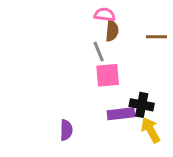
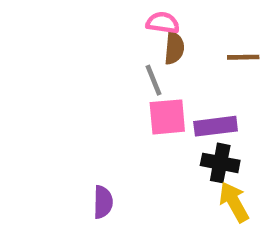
purple rectangle: (121, 114) -> (216, 126), moved

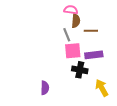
brown line: (243, 57) -> (91, 31), moved
black cross: (220, 163) -> (80, 70), moved

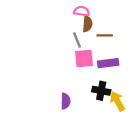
black cross: (80, 70) -> (101, 91), moved
purple semicircle: (45, 88) -> (66, 101), moved

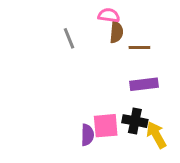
gray line: (77, 40) -> (69, 38), moved
pink square: (84, 58) -> (106, 126), moved

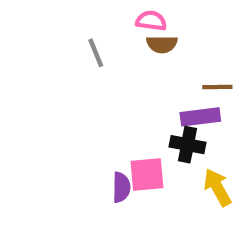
brown semicircle: (116, 32) -> (162, 44), turned 85
brown line: (139, 47) -> (217, 87), moved
black cross: (135, 121) -> (187, 145), moved

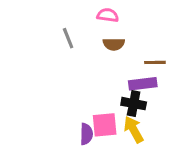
brown semicircle: (162, 44) -> (114, 44), moved
yellow arrow: (217, 187) -> (134, 129), moved

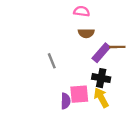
gray line: (68, 38) -> (52, 61), moved
purple rectangle: (143, 84) -> (101, 53), moved, turned -42

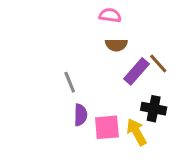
brown line: (117, 47) -> (158, 64), turned 49
black cross: (101, 78) -> (154, 109), moved
purple semicircle: (66, 101) -> (81, 115), moved

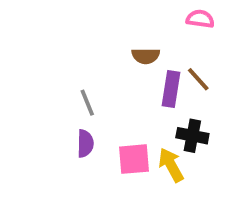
pink semicircle: (110, 15) -> (200, 19), moved
purple rectangle: (137, 71) -> (171, 89), turned -32
purple semicircle: (81, 115) -> (85, 144), moved

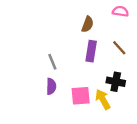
brown semicircle: (146, 56) -> (88, 24), moved, turned -70
purple rectangle: (171, 89) -> (91, 51), moved

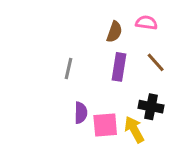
pink semicircle: (120, 11) -> (146, 23), moved
gray line: (52, 62) -> (69, 68), moved, turned 35
purple semicircle: (51, 86) -> (81, 113), moved

